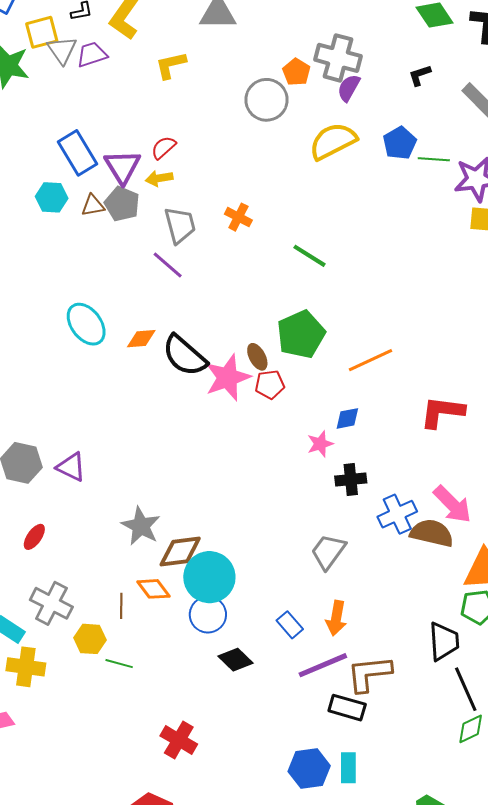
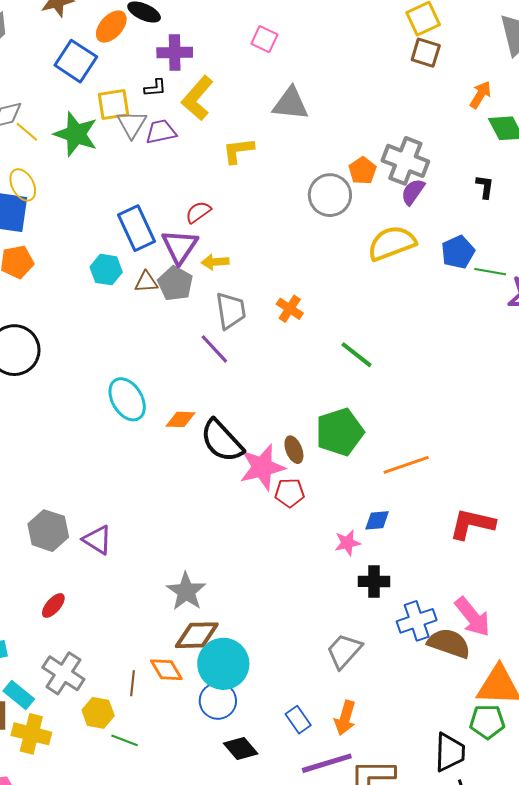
black L-shape: (420, 75) -> (485, 187), turned 110
red semicircle: (163, 148) -> (198, 212), moved
red pentagon: (270, 384) -> (290, 493), moved
gray star: (141, 526) -> (186, 591), moved

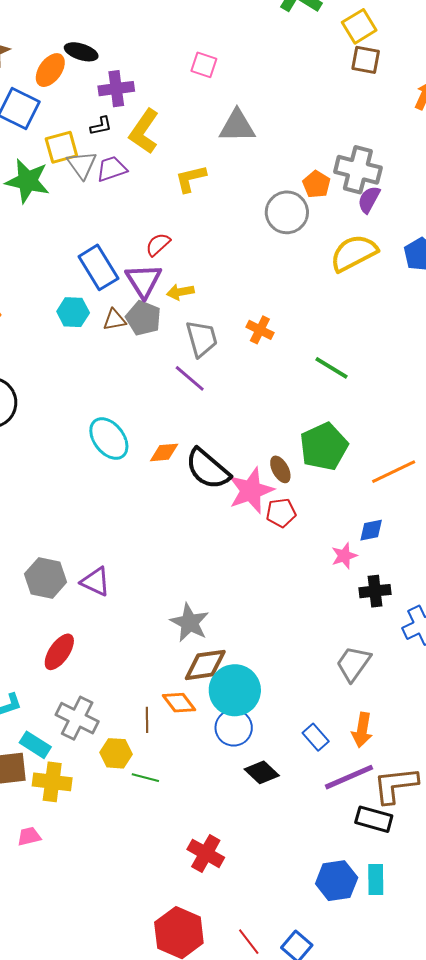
red ellipse: (53, 605) -> (59, 652), size x1.4

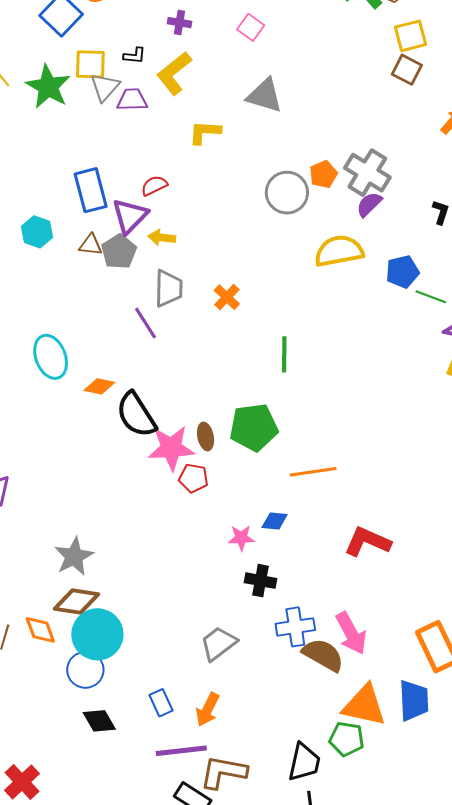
purple cross: (116, 89) -> (180, 23), moved, size x0.7
cyan hexagon: (73, 312) -> (37, 232), moved
green line: (332, 368) -> (284, 354), turned 42

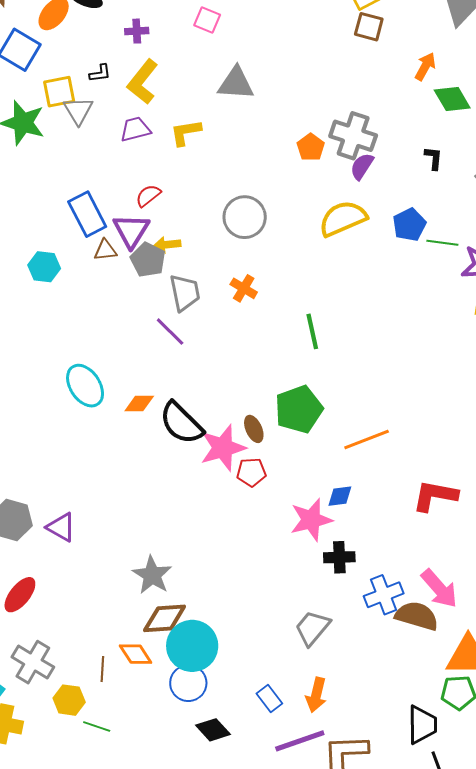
purple trapezoid: (132, 100) -> (135, 129), moved
gray circle: (287, 193) -> (245, 217), moved
brown triangle: (91, 245) -> (105, 250), moved
gray pentagon: (119, 252) -> (148, 260), moved
pink star: (241, 538) -> (311, 520), size x1.6

